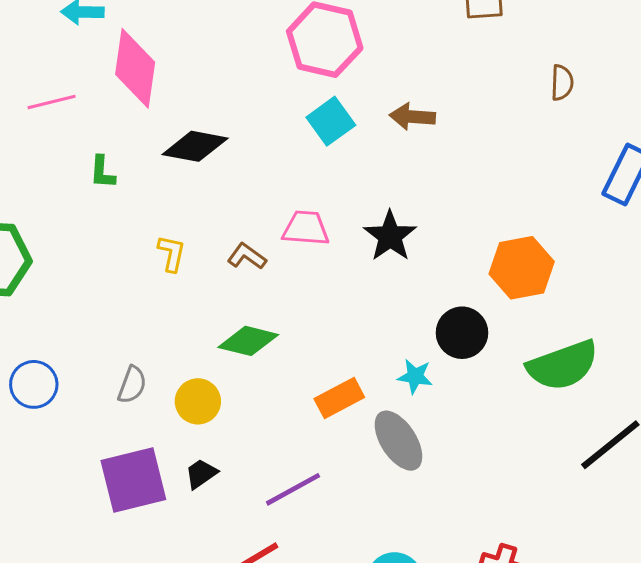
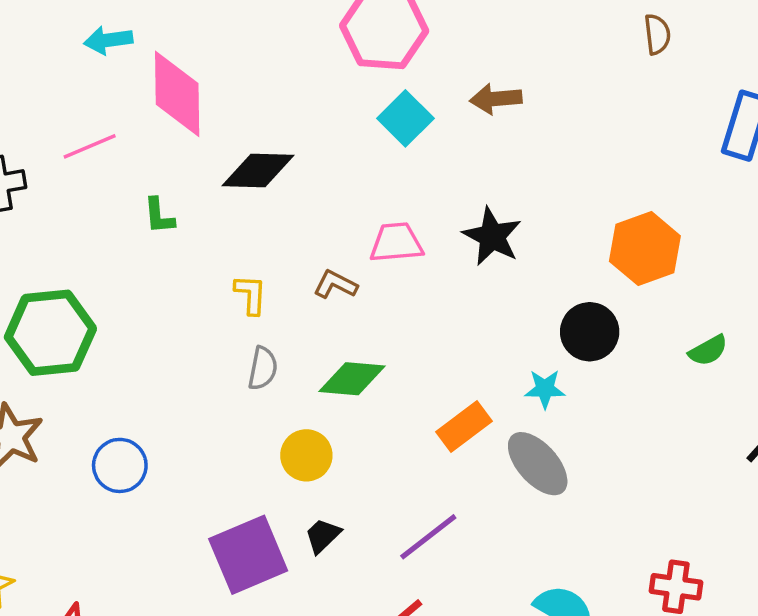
green semicircle: (563, 365) -> (708, 350), size x0.5
gray semicircle: (132, 385) -> (263, 368), moved

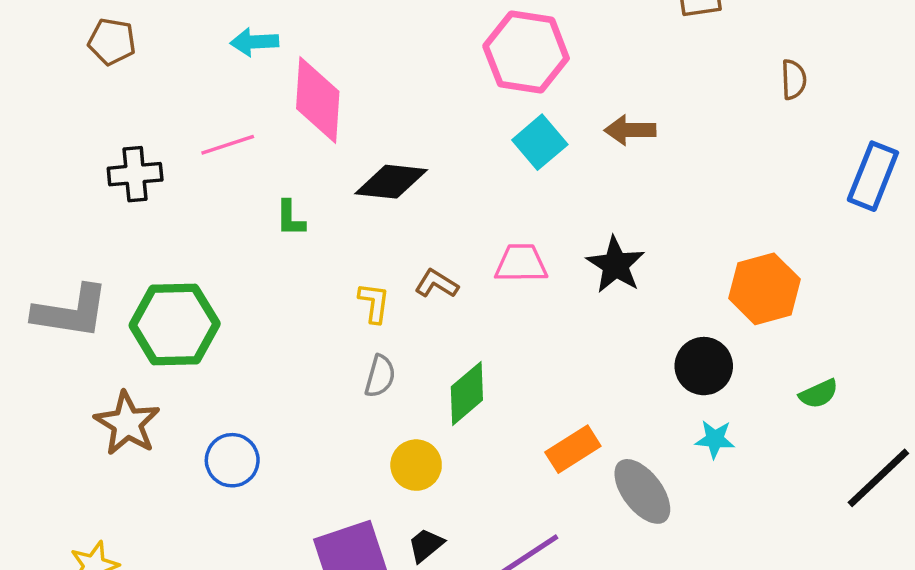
brown L-shape: (335, 284) -> (436, 284), moved
green diamond: (352, 379) -> (467, 393), turned -50
cyan star: (545, 389) -> (715, 439), moved

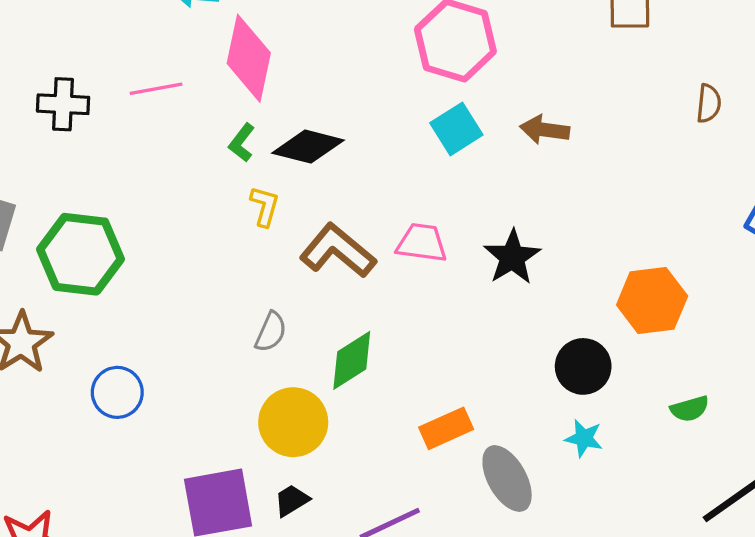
green L-shape: (290, 218) -> (242, 143), moved, turned 30
brown L-shape: (436, 284) -> (338, 251), size x1.8
yellow L-shape: (374, 303) -> (265, 206), moved
yellow circle: (416, 465) -> (293, 422), size x1.4

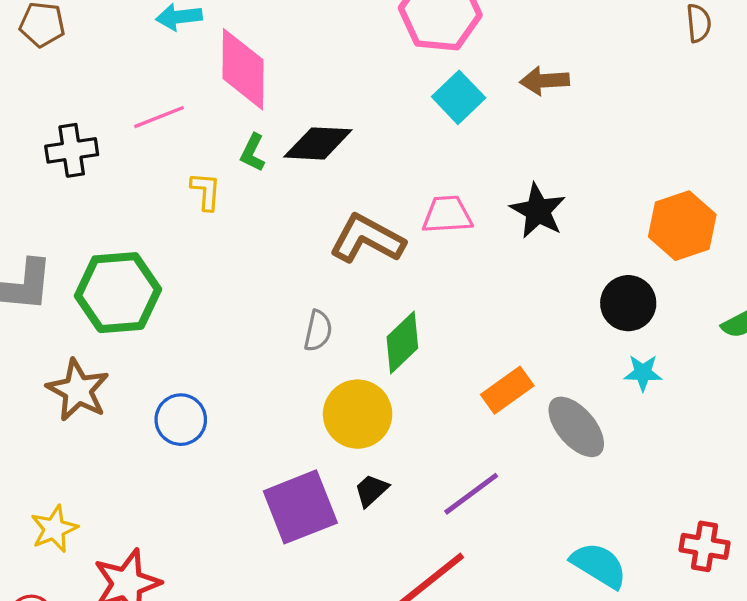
yellow L-shape: (265, 206) -> (206, 191), moved

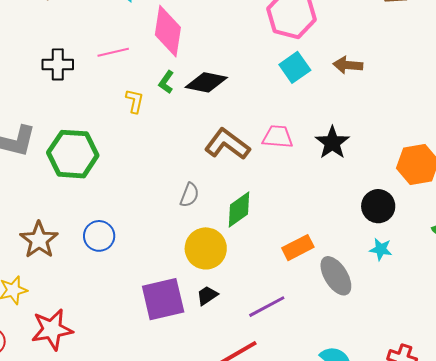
brown star: (78, 390) -> (39, 240), moved

